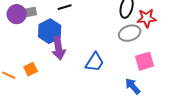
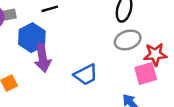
red star: (147, 18) -> (155, 54), moved
blue trapezoid: (95, 62) -> (86, 75), turned 30

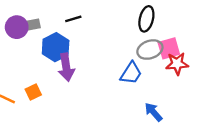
pink square: (146, 73) -> (169, 48), moved
blue trapezoid: (86, 75) -> (131, 73), moved, turned -30

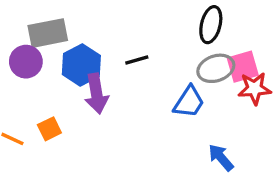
black line: (73, 19) -> (137, 60), moved
gray rectangle: (32, 25) -> (48, 33), size x1.6
purple circle: (17, 27) -> (26, 62), moved

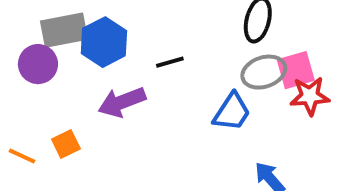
blue hexagon: (81, 65) -> (104, 42), moved
purple arrow: (96, 94) -> (122, 102), turned 78

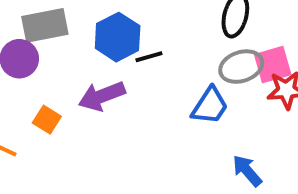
blue hexagon: (104, 42) -> (118, 37), moved
orange square: (66, 144) -> (47, 120), moved, turned -32

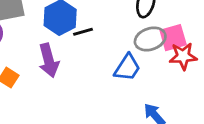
purple arrow: (102, 96) -> (49, 60), turned -84

